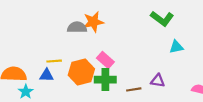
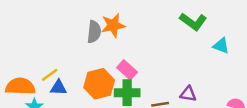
gray semicircle: (77, 27) -> (94, 32), turned 96
cyan triangle: (176, 47) -> (221, 46), moved, turned 32
yellow line: (54, 61) -> (50, 75), moved, turned -32

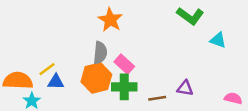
orange star: (113, 25) -> (110, 20), turned -30
gray semicircle: (94, 32) -> (100, 53), moved

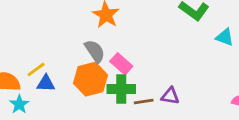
gray semicircle: (100, 53) -> (95, 51), turned -40
purple triangle: (185, 88) -> (170, 96), moved
brown line: (157, 98) -> (144, 102), moved

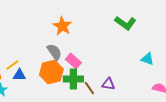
cyan triangle: (225, 37) -> (147, 59), moved
brown line: (144, 102) -> (89, 88), turned 64

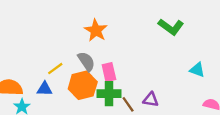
pink rectangle: (73, 61) -> (109, 72), turned 35
yellow line: (12, 65) -> (55, 69), moved

